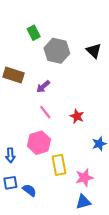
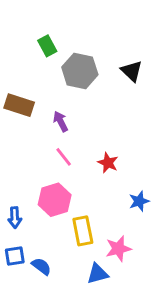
purple arrow: (43, 87) -> (61, 121), turned 104
blue triangle: (83, 202) -> (98, 274), moved

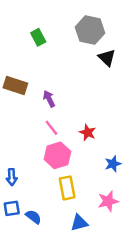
gray hexagon: (80, 71) -> (90, 30), moved
pink hexagon: (55, 200) -> (57, 155), moved
pink star: (118, 249) -> (108, 201), moved

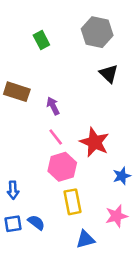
black triangle: (107, 58) -> (109, 74), moved
red star: (88, 132) -> (95, 142), size x1.6
blue semicircle: (33, 217) -> (36, 222), moved

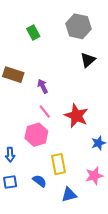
black triangle: (109, 74) -> (88, 60), turned 35
pink hexagon: (62, 167) -> (36, 135), moved
blue semicircle: (36, 222) -> (40, 181), moved

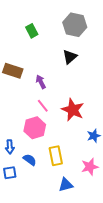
black triangle: (88, 60) -> (70, 57), moved
blue semicircle: (40, 181) -> (30, 160), moved

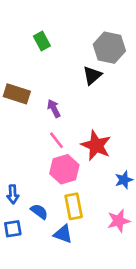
gray hexagon: (75, 25) -> (109, 48), moved
pink hexagon: (35, 128) -> (64, 169), moved
blue triangle: (66, 185) -> (63, 234), moved, turned 35

